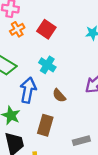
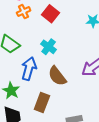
brown semicircle: (59, 96) -> (57, 76), size x1.5

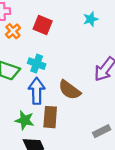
cyan cross: (49, 47) -> (37, 64), moved
brown rectangle: (42, 102) -> (50, 117), moved

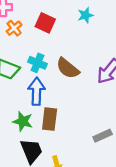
cyan star: (91, 19) -> (85, 15), moved
brown semicircle: (70, 90) -> (68, 68), moved

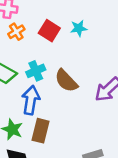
cyan star: (85, 15) -> (79, 28), moved
cyan cross: (38, 63) -> (36, 71), turned 36

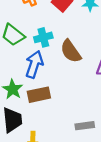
brown rectangle: (40, 131) -> (39, 95), turned 55

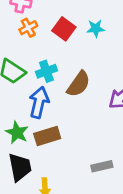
brown semicircle: (71, 51) -> (79, 84), turned -105

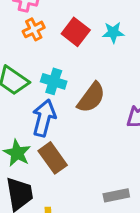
cyan cross: (46, 71) -> (54, 81), turned 36
brown rectangle: (47, 136) -> (53, 158), turned 70

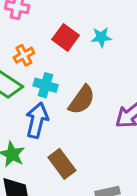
orange cross: (34, 29) -> (24, 55), moved
brown rectangle: (53, 158) -> (62, 164), moved

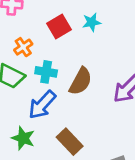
red square: (66, 37) -> (59, 26), turned 30
blue arrow: (37, 120) -> (42, 105), turned -144

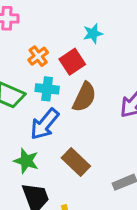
red square: (59, 26) -> (72, 62), moved
orange cross: (23, 47) -> (38, 56), moved

